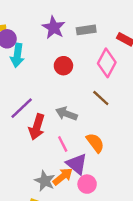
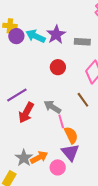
cyan arrow: (17, 55) -> (36, 36), moved, turned 96
pink line: (63, 144) -> (61, 121), moved
purple triangle: (77, 164) -> (70, 152), moved

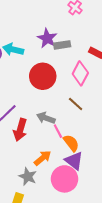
purple star: (56, 34) -> (47, 38), moved
red circle: (58, 67) -> (43, 76), size x1.6
orange arrow: (39, 157) -> (43, 158), moved
pink circle: (58, 167) -> (65, 179), size x1.6

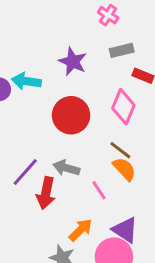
gray rectangle: (62, 45) -> (122, 50), moved
gray arrow: (46, 118) -> (66, 168), moved
orange semicircle: (71, 143) -> (124, 169), moved

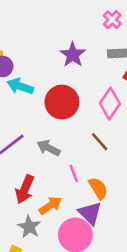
cyan arrow: (26, 81) -> (20, 86), moved
orange semicircle: (124, 169) -> (98, 188), moved
red arrow: (46, 193) -> (25, 189), moved

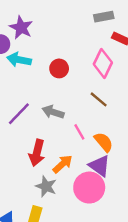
purple star: (73, 55) -> (21, 28), moved
red circle: (62, 102) -> (59, 68), size x0.6

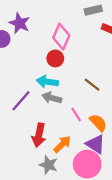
cyan arrow: (19, 60) -> (47, 82), moved
pink diamond: (103, 63) -> (61, 37), moved

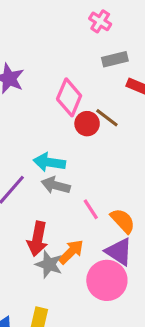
red circle: (55, 58) -> (87, 124), moved
brown line: (92, 85) -> (107, 118), moved
gray star: (48, 165) -> (49, 264), moved

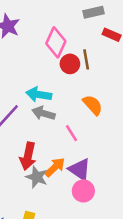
brown line: (107, 118) -> (86, 59), turned 42
orange semicircle: (123, 221) -> (93, 105), moved
purple triangle: (119, 252) -> (80, 170), moved
pink circle: (107, 280) -> (83, 191), size x0.7

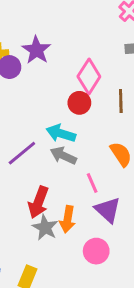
red circle: (70, 64) -> (79, 103), moved
orange arrow: (55, 167) -> (67, 219), turned 135
purple triangle: (80, 170) -> (108, 210), moved

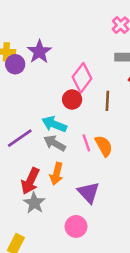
pink line: (92, 183) -> (86, 143), moved
orange arrow: (67, 219) -> (56, 174), moved

